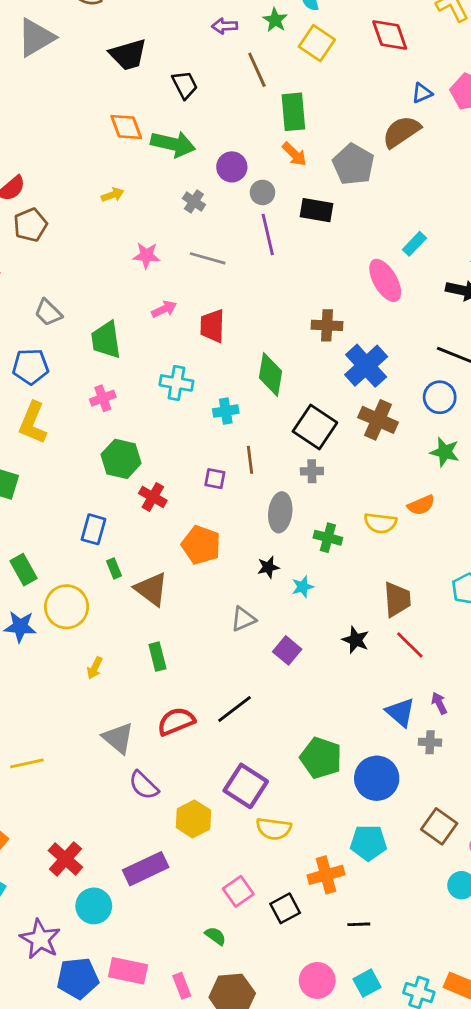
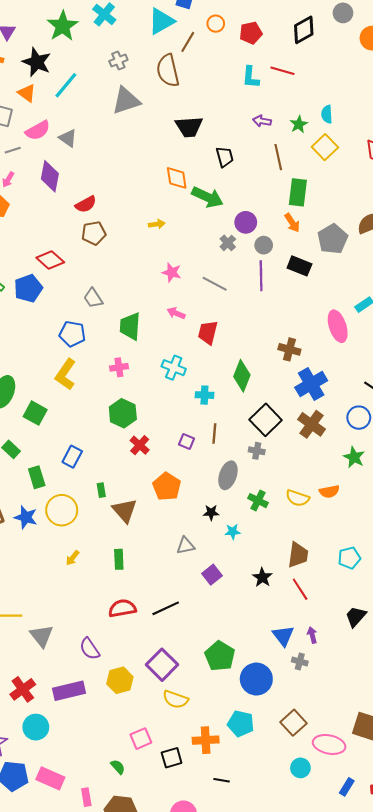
gray cross: (194, 202) -> (228, 243), moved
pink arrow: (164, 309) -> (176, 313), turned -144
blue rectangle: (93, 529) -> (72, 457), moved
gray triangle: (118, 738) -> (42, 636), moved
purple rectangle: (146, 869) -> (69, 691), moved

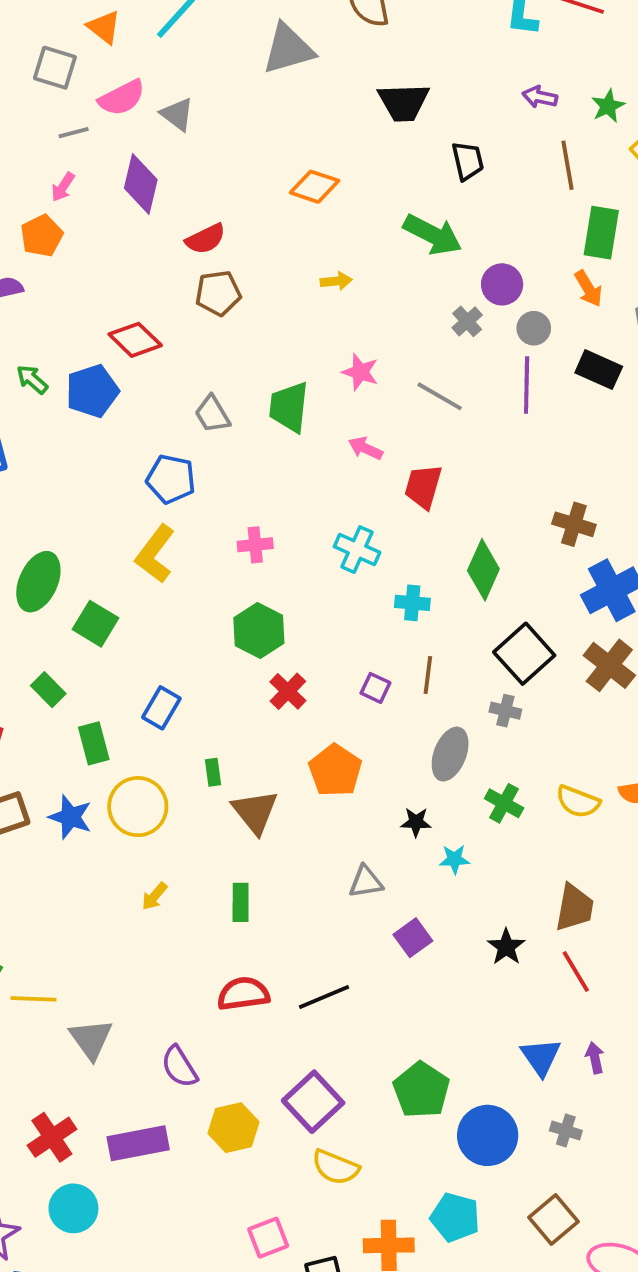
orange diamond: (177, 178) -> (315, 187), moved, turned -65
green trapezoid: (130, 326) -> (289, 407), moved
gray cross: (300, 661) -> (566, 1131), moved

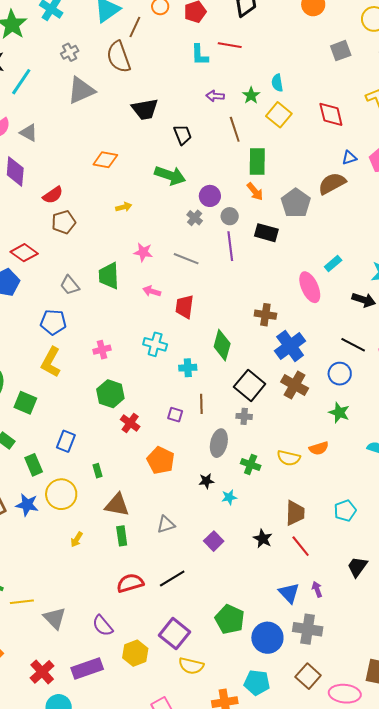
brown triangle: (255, 812) -> (117, 505), moved, turned -32
gray triangle: (366, 882) -> (166, 524), moved
gray cross: (566, 1131) -> (308, 629), size x1.8

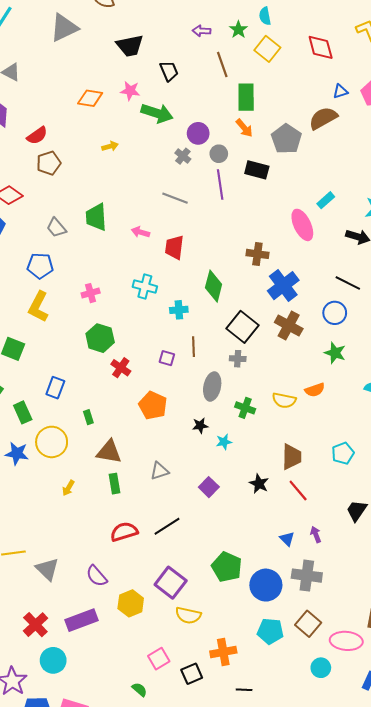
pink star: (143, 252) -> (130, 91), moved
blue triangle: (289, 593) -> (287, 539), size x0.7
cyan pentagon: (257, 683) -> (270, 631), moved

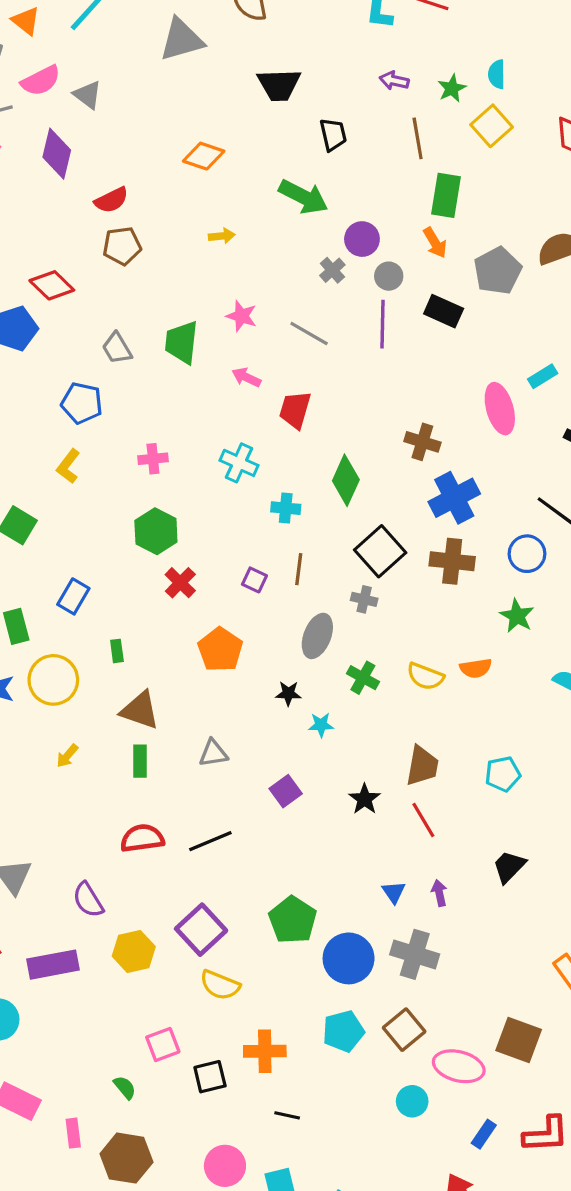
pink star: (130, 91) -> (242, 316), moved
yellow L-shape: (38, 307) -> (68, 466), size x0.7
brown cross: (289, 325) -> (452, 561), turned -32
cyan pentagon: (270, 631) -> (343, 1031), turned -30

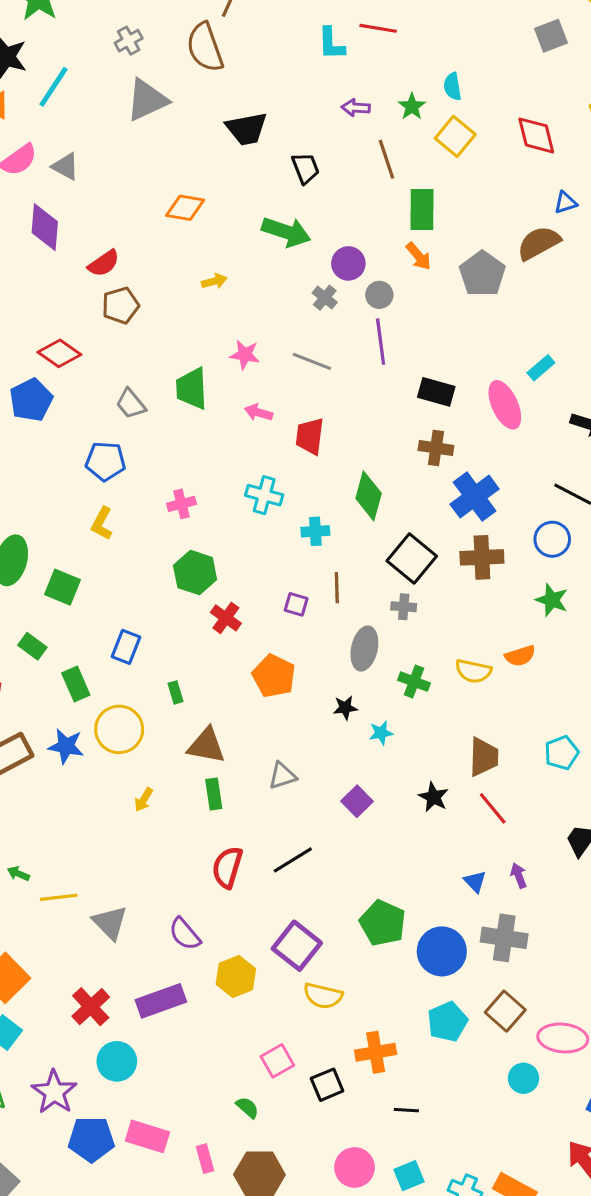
black rectangle: (444, 311) -> (436, 392), moved
red semicircle: (142, 838) -> (227, 867), turned -57

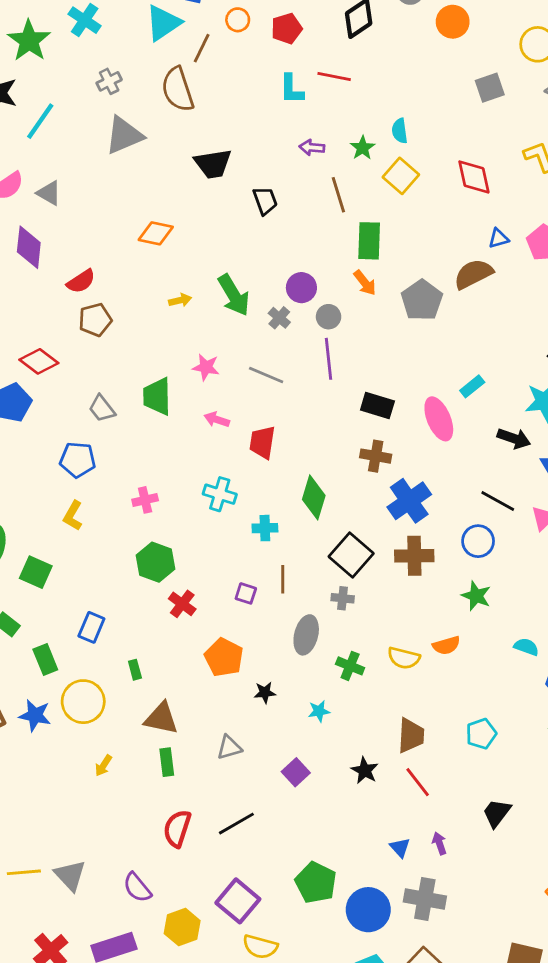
green arrow: (286, 232) -> (234, 295), moved, turned 39
black star: (345, 708) -> (265, 692), moved
yellow line: (59, 897) -> (24, 872), moved

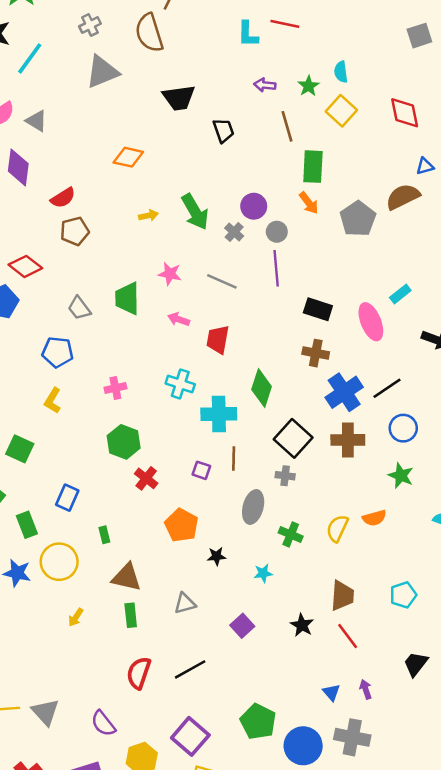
black line: (498, 501) -> (387, 388), moved, turned -64
cyan cross: (265, 528) -> (219, 414), size x1.6
yellow semicircle: (404, 658) -> (337, 528), turned 100

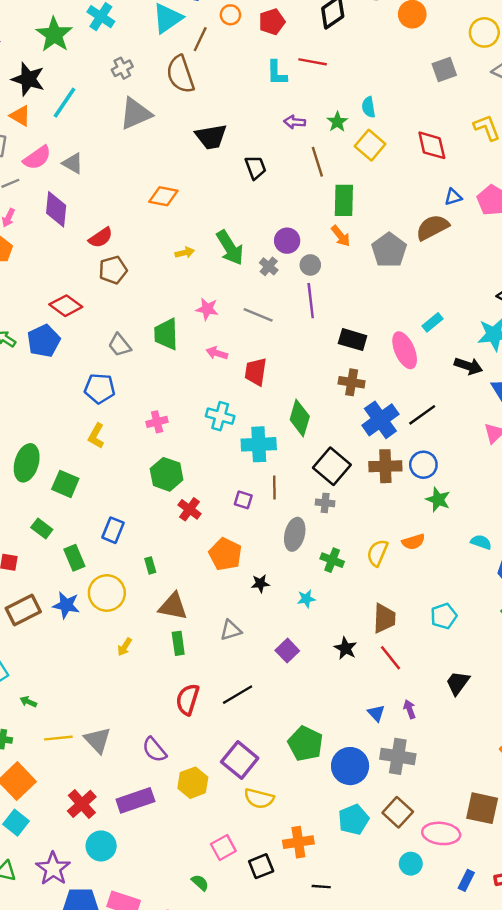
blue circle: (403, 428) -> (423, 465), moved

